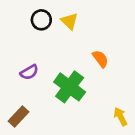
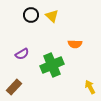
orange semicircle: (100, 59) -> (75, 44), turned 128
green cross: (70, 87) -> (52, 65), turned 30

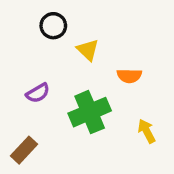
yellow triangle: (52, 16) -> (88, 50), moved
yellow arrow: (90, 87) -> (147, 131), moved

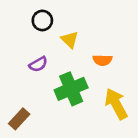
purple semicircle: (38, 93) -> (38, 64), moved
yellow arrow: (147, 131) -> (116, 104), size x1.6

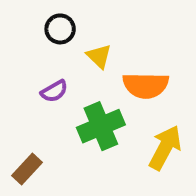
orange semicircle: (102, 60) -> (146, 85), size x1.6
yellow arrow: (116, 104) -> (165, 148), turned 56

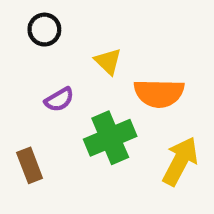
black circle: (60, 29) -> (44, 30), moved
brown rectangle: (27, 169) -> (30, 165), moved, turned -64

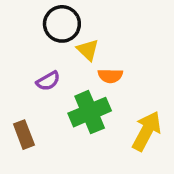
black circle: (44, 30) -> (62, 24), moved, size x1.4
orange semicircle: (159, 93) -> (110, 76), moved, size x0.6

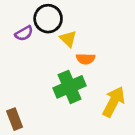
purple semicircle: (48, 81) -> (24, 33), moved
brown rectangle: (24, 135) -> (15, 119), moved

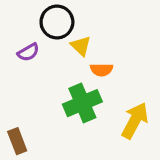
purple semicircle: (24, 33) -> (28, 52), moved

